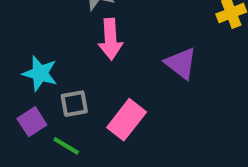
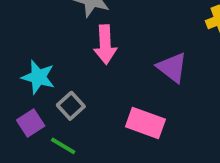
gray square: (74, 104) -> (71, 106), turned -32
pink rectangle: (127, 120) -> (145, 123), moved, turned 72

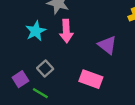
cyan star: (38, 77) -> (36, 31), moved, turned 30

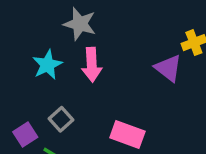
purple triangle: (107, 45) -> (168, 68), moved

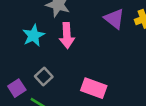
purple triangle: (168, 68) -> (114, 19), moved

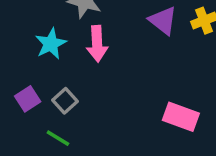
purple square: (17, 88) -> (28, 99), moved
pink rectangle: (94, 88) -> (181, 117), moved

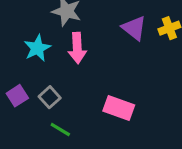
pink rectangle: (181, 117) -> (119, 108), moved
green line: (58, 138) -> (60, 129), moved

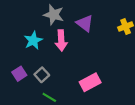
purple triangle: (134, 28) -> (85, 23), moved
pink rectangle: (119, 108) -> (90, 82), turned -48

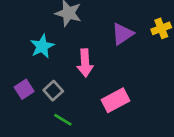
purple triangle: (85, 23) -> (122, 34), moved, turned 48
pink arrow: (61, 40) -> (85, 63), moved

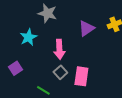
gray square: (53, 91) -> (60, 72), moved
pink rectangle: (116, 100) -> (81, 76), turned -54

